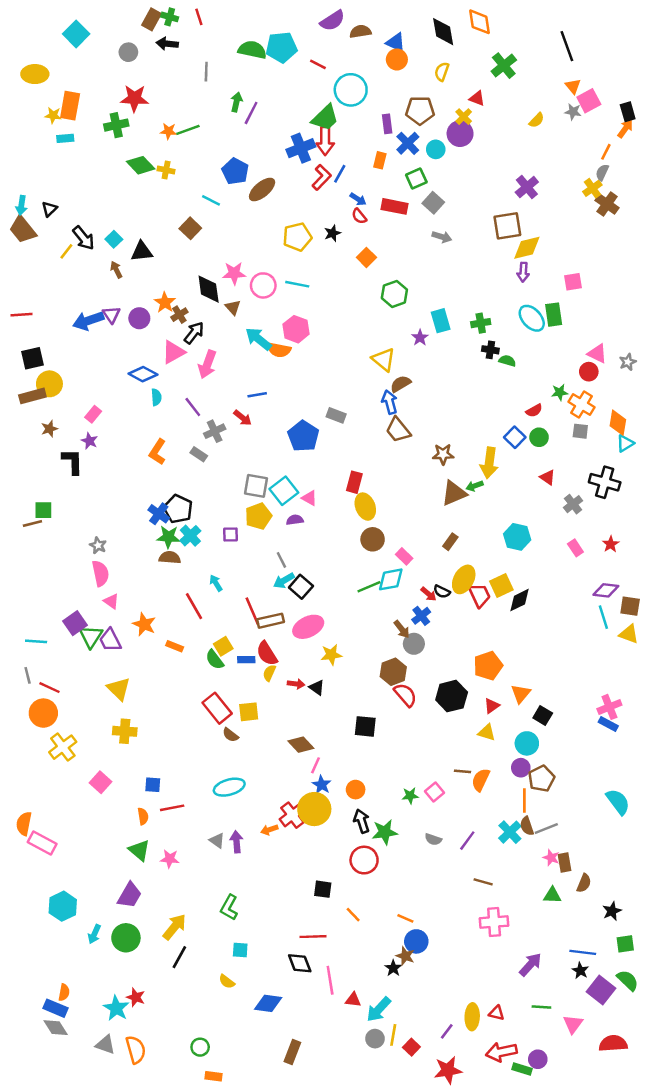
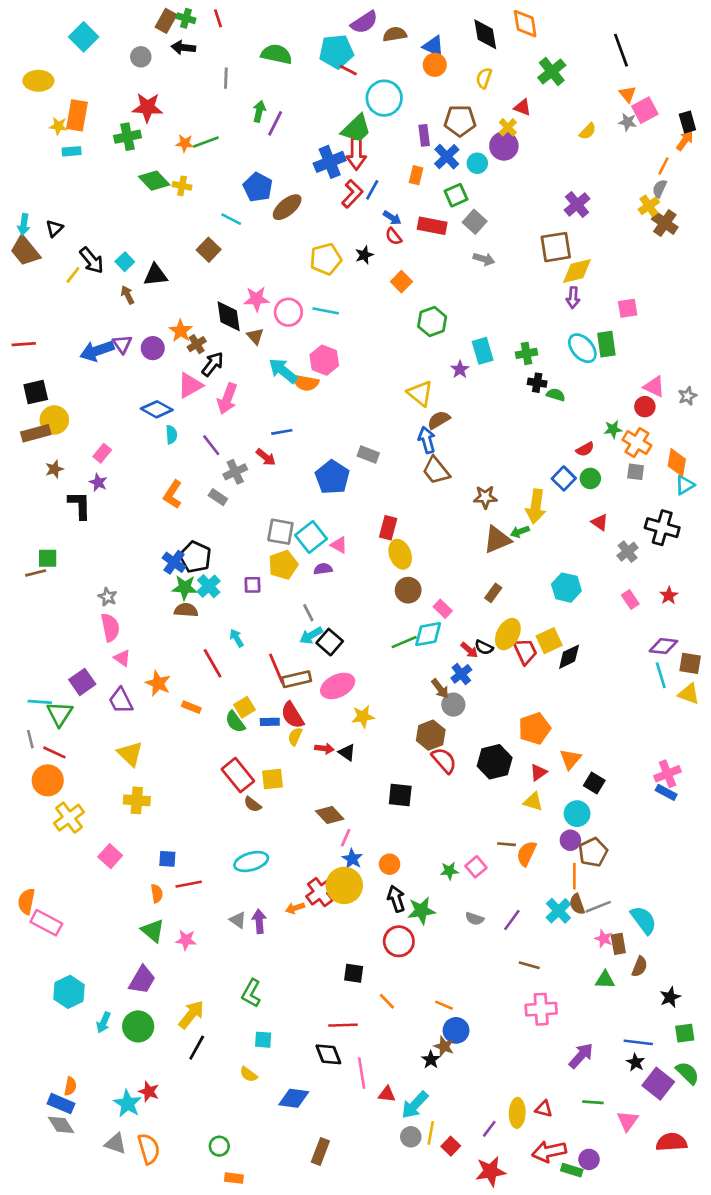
cyan pentagon: (281, 47) -> (336, 52), moved
green triangle: (91, 637) -> (60, 714), moved
cyan semicircle: (618, 802) -> (644, 920), moved

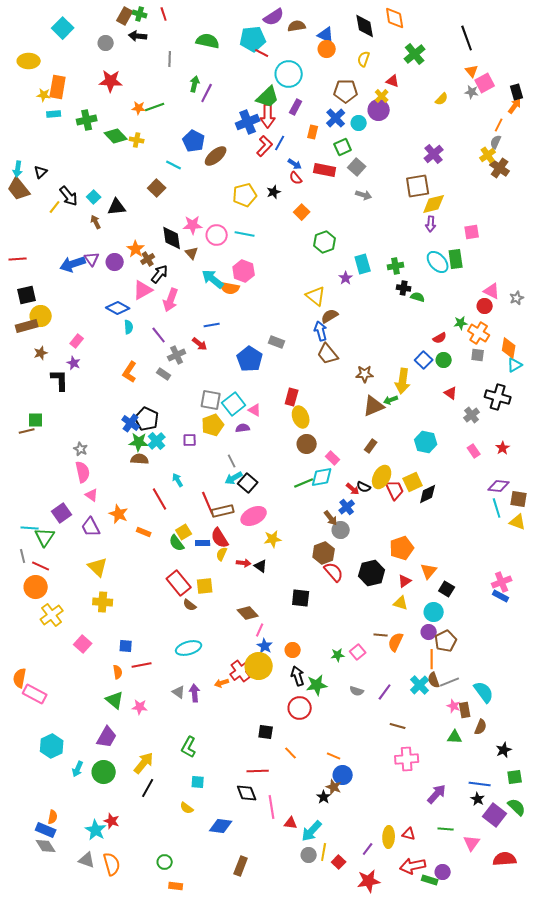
purple rectangle: (424, 135) -> (296, 107), moved, turned 35
green cross: (127, 137) -> (87, 120), moved

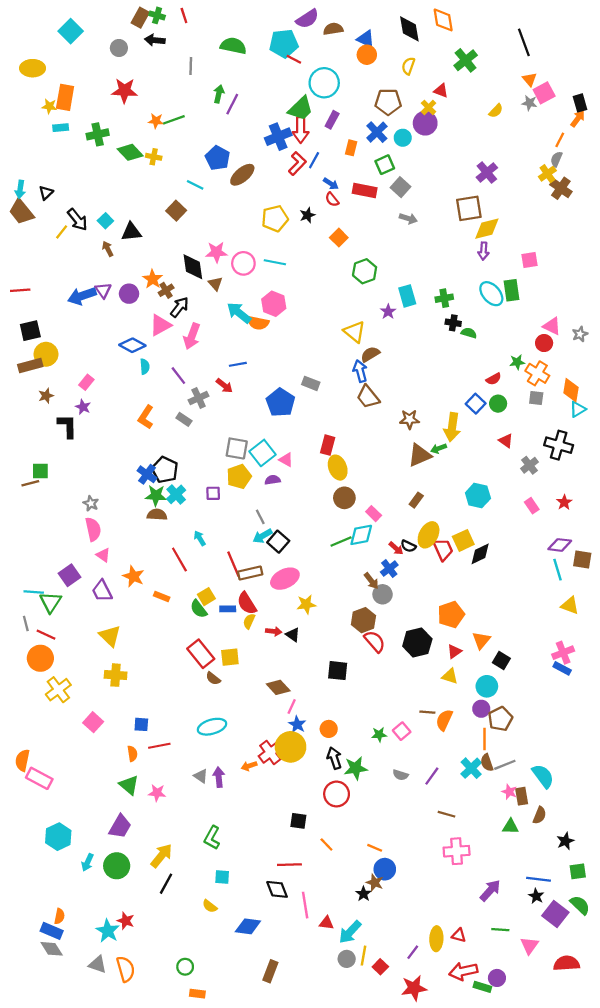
yellow triangle: (518, 522) -> (570, 606), moved

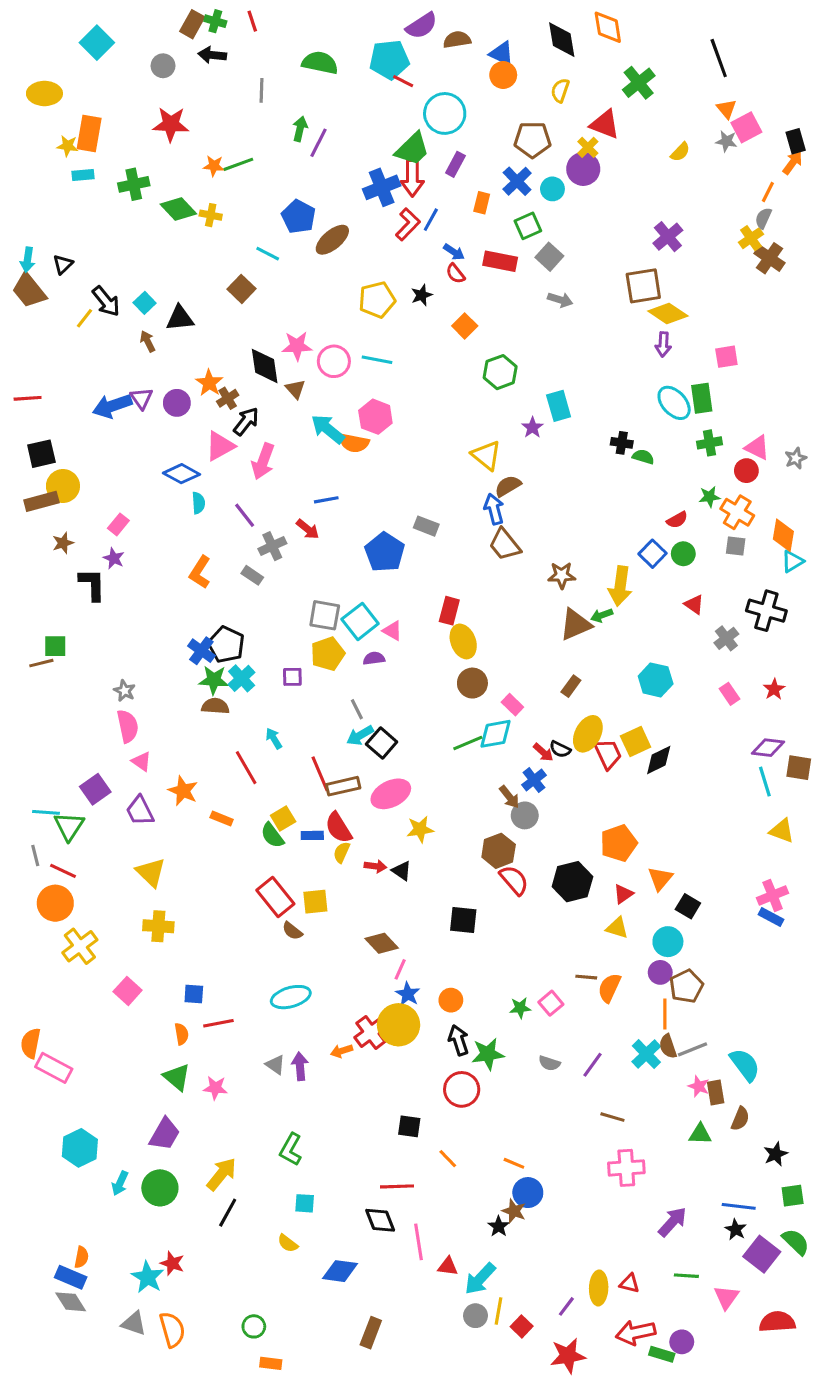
red triangle: (441, 91) -> (605, 124), size x1.5
yellow diamond: (487, 229) -> (668, 314), turned 48
green cross: (444, 298) -> (709, 443), moved

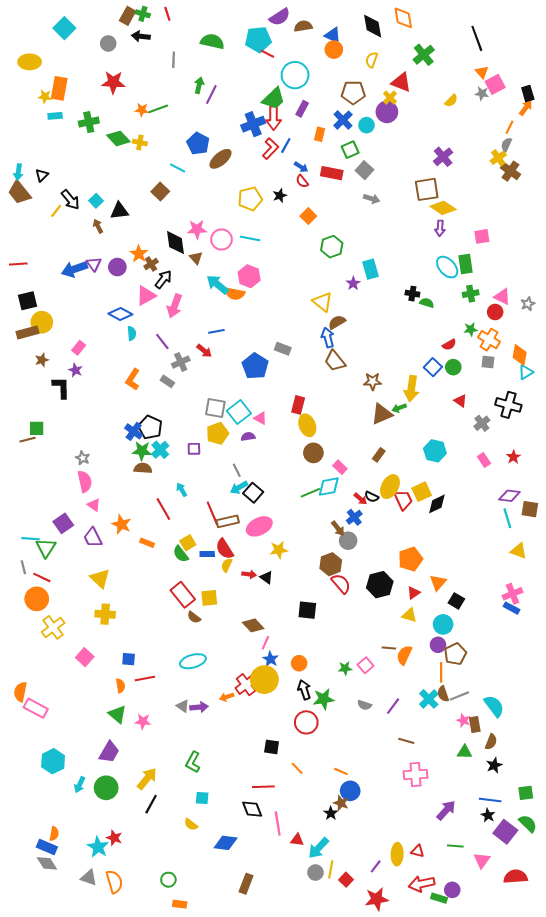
purple arrow: (300, 1066) -> (199, 707), turned 90
black star: (776, 1154) -> (494, 765), moved

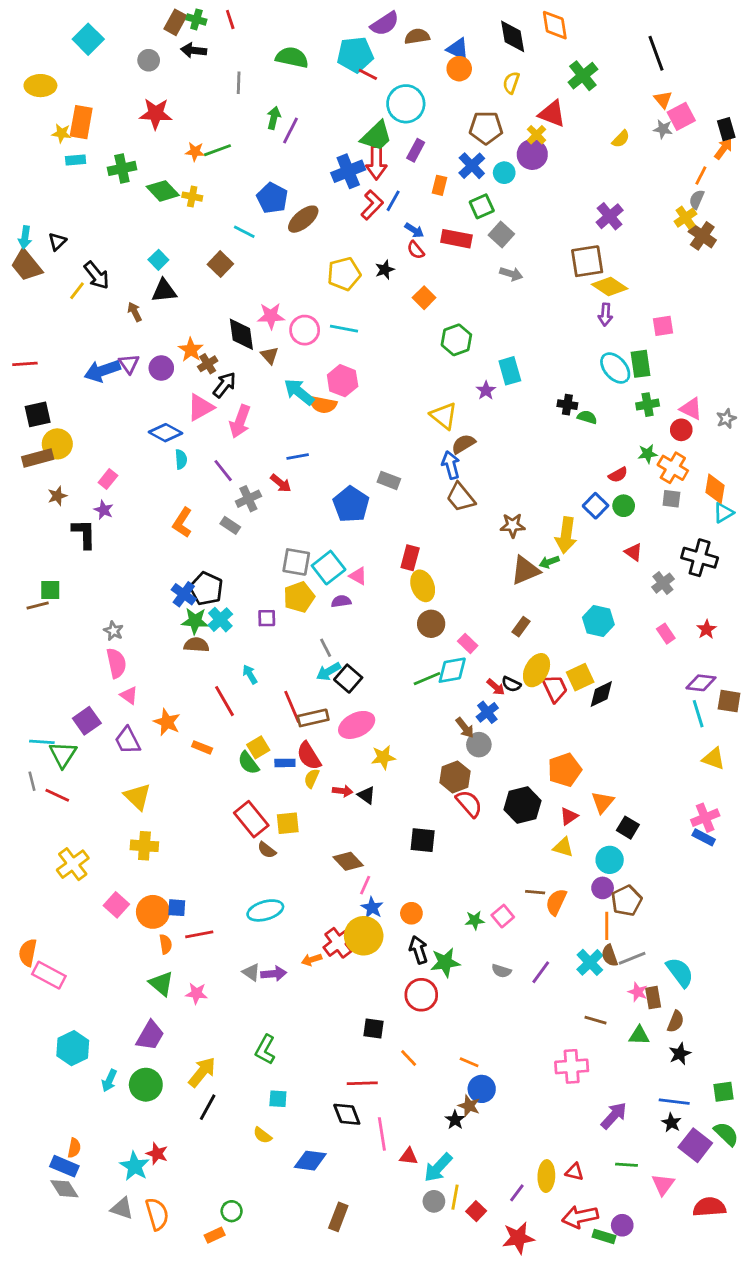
cyan square: (96, 201) -> (158, 260), moved
orange circle: (37, 599) -> (153, 912), moved
brown line: (406, 741) -> (596, 1020), moved
orange rectangle: (180, 904) -> (215, 1235), moved, turned -32

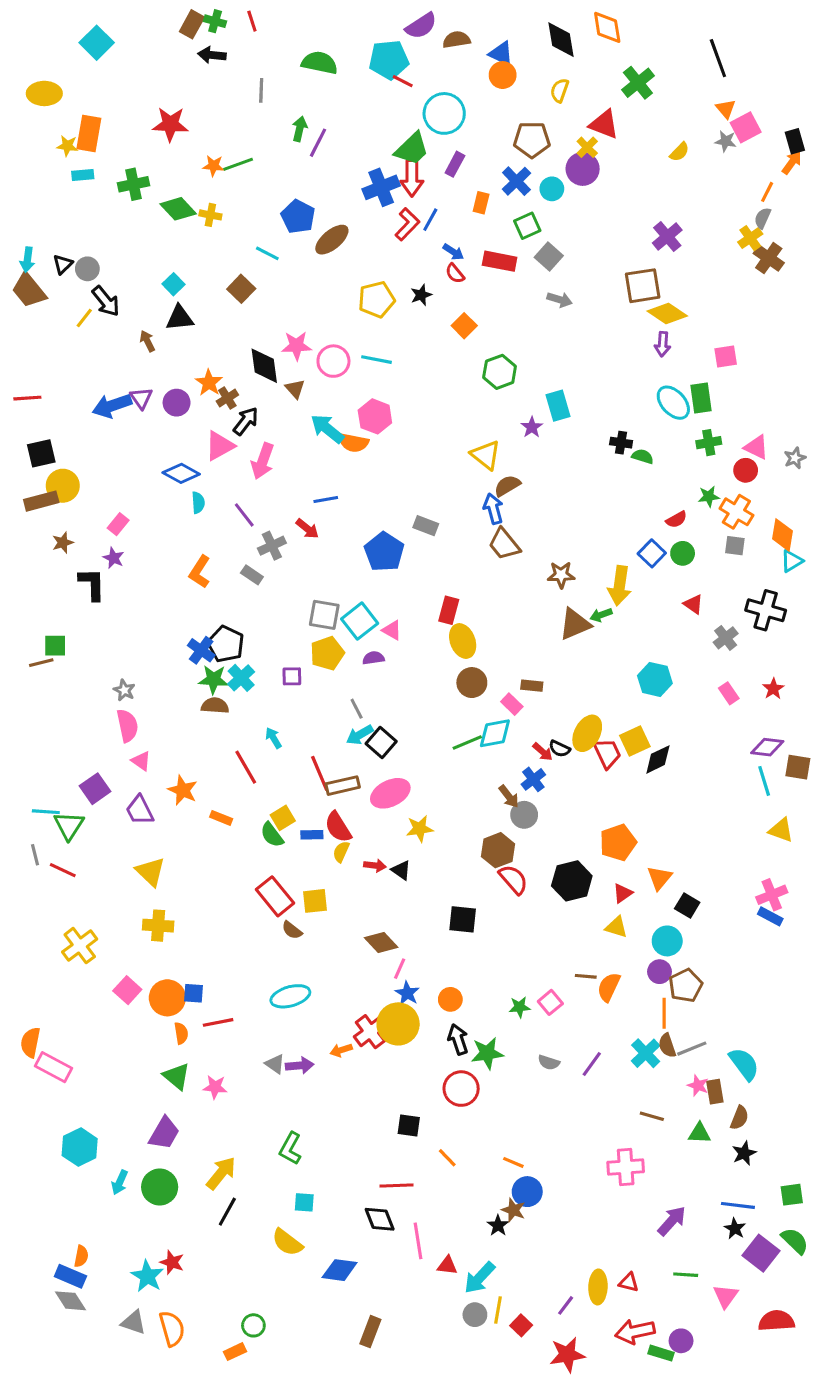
gray circle: (149, 60) -> (87, 269), moved
brown rectangle: (521, 627) -> (532, 686), moved, turned 60
yellow semicircle: (262, 1135) -> (287, 1242), size x1.5

